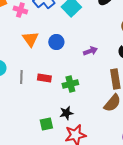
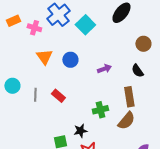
red rectangle: (44, 78) -> (58, 96), turned 32
green cross: (70, 84) -> (100, 110), moved

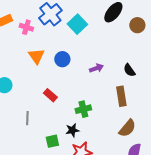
brown circle: (143, 44) -> (137, 25), moved
gray line: (35, 95) -> (27, 118), moved
green cross: (100, 110) -> (83, 109), moved
brown semicircle: (126, 121) -> (127, 128), moved

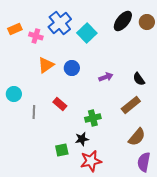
brown circle: (137, 25) -> (147, 22), moved
orange triangle: (36, 56) -> (46, 65), turned 30
brown rectangle: (121, 96) -> (131, 105), turned 60
gray line: (27, 118) -> (34, 112), moved

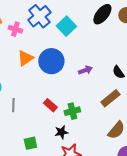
blue circle: (72, 68) -> (51, 61), size x1.6
red rectangle: (60, 104) -> (50, 105), moved
green square: (62, 150) -> (30, 143), moved

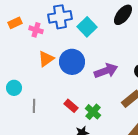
blue cross: (39, 16) -> (60, 17), turned 30
purple arrow: (85, 70) -> (106, 71), size x1.6
green cross: (72, 111) -> (93, 112), turned -35

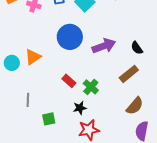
orange triangle: (46, 59) -> (33, 57), moved
gray line: (34, 106) -> (28, 100), moved

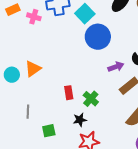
blue circle: (70, 37) -> (98, 37), moved
purple arrow: (104, 46) -> (116, 67), moved, size x0.7
red rectangle: (69, 81) -> (69, 93), turned 40

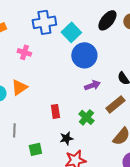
pink cross: (34, 17) -> (24, 52), moved
purple arrow: (116, 67) -> (92, 85), moved
green cross: (91, 99) -> (86, 117), moved

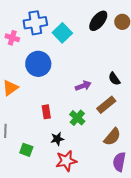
pink cross: (24, 52) -> (12, 38), moved
blue circle: (84, 55) -> (38, 64), moved
green square: (35, 149) -> (26, 150), turned 32

